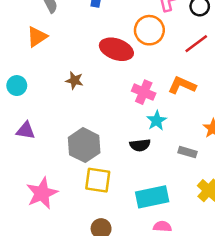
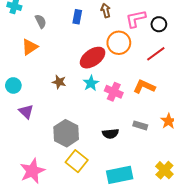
red ellipse: (116, 49) -> (93, 58), turned -55
cyan star: (157, 121) -> (91, 83), moved
purple triangle: (26, 131) -> (26, 112), moved, turned 35
gray rectangle: (187, 152) -> (140, 125), moved
yellow square: (98, 180) -> (77, 161), turned 30

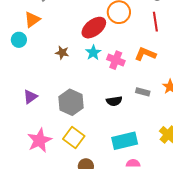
red line: (156, 54) -> (155, 22), turned -60
cyan circle: (13, 85) -> (19, 40), moved
purple triangle: (26, 112) -> (30, 97), moved, turned 42
yellow square: (77, 161) -> (74, 138), moved

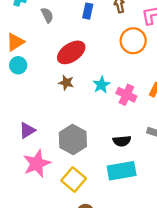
orange triangle: (32, 20) -> (15, 42), moved
red ellipse: (94, 28) -> (71, 52), moved
pink star: (39, 140) -> (37, 164), moved
cyan rectangle: (125, 141) -> (122, 171), moved

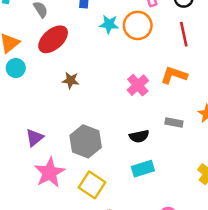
red ellipse: (71, 52) -> (53, 39), moved
cyan star: (101, 85) -> (109, 24), moved, turned -30
pink cross: (126, 95) -> (138, 85), turned 30
cyan rectangle: (122, 171) -> (143, 169), size x0.7

